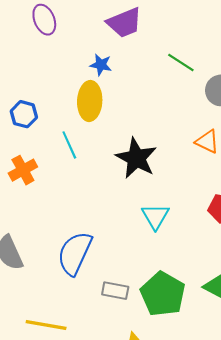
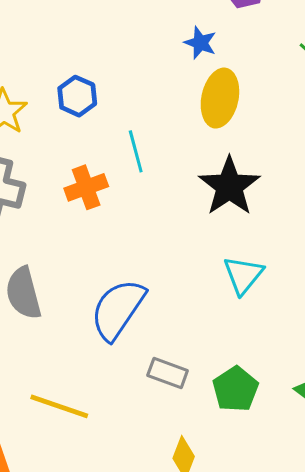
yellow ellipse: (90, 101) -> (220, 98), moved
orange cross: (23, 170) -> (86, 187), moved
green pentagon: (163, 294) -> (236, 389), size x0.7

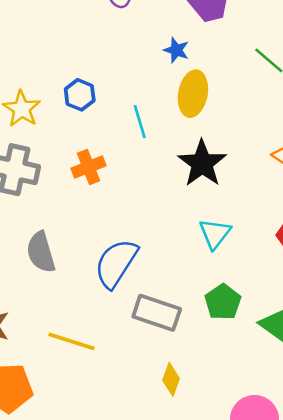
cyan line: (136, 151) -> (140, 122), moved
gray rectangle: (168, 373) -> (157, 313), size x1.5
green pentagon: (236, 389) -> (223, 302), moved

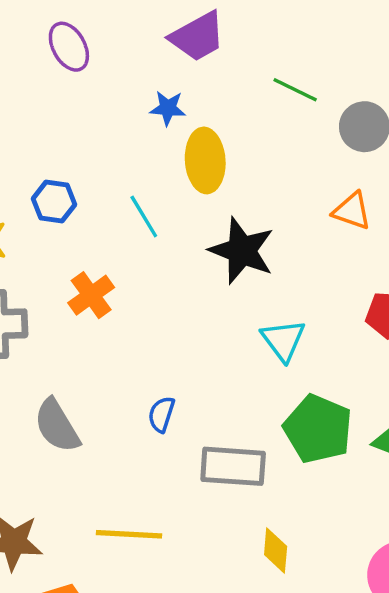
blue semicircle: (116, 263) -> (161, 414), size x0.5
green pentagon: (223, 302) -> (318, 429), size x1.4

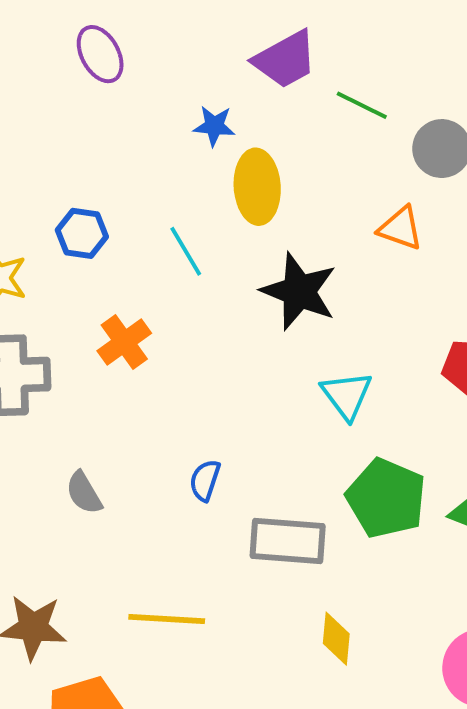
purple trapezoid: (198, 37) -> (285, 59), moved
orange triangle: (352, 211) -> (400, 228), moved
gray semicircle: (57, 426) -> (84, 493), size x0.7

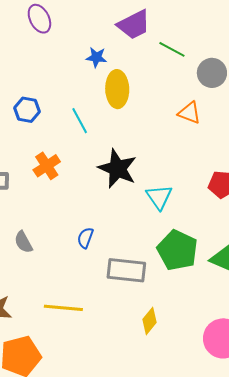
black star: (299, 291) -> (117, 169), moved
yellow diamond: (336, 639) -> (149, 321), turned 32

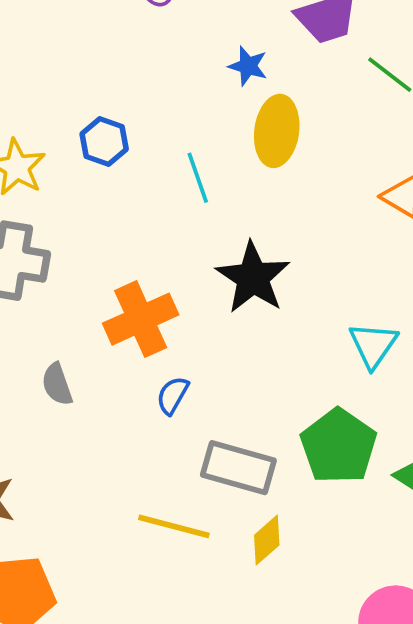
orange cross: (47, 166) -> (141, 319), moved, size x1.4
cyan triangle: (159, 197) -> (373, 345), moved
yellow line: (63, 308) -> (174, 526), moved
yellow diamond: (149, 321) -> (267, 540), moved

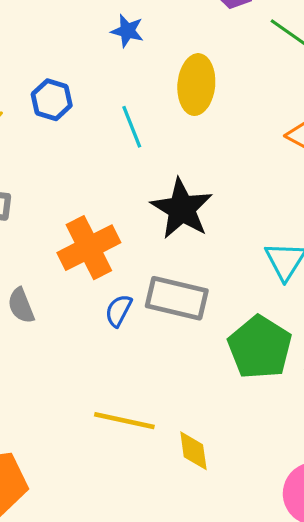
blue star: (248, 66) -> (127, 31), moved
gray rectangle: (238, 468) -> (177, 298), moved
yellow diamond: (267, 540) -> (193, 451), moved, turned -54

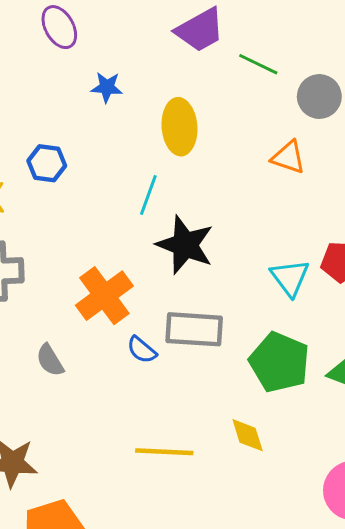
cyan line: (132, 127) -> (148, 195), moved, turned 51
blue semicircle: (119, 311) -> (142, 350), turned -68
yellow diamond: (193, 451) -> (248, 435), moved

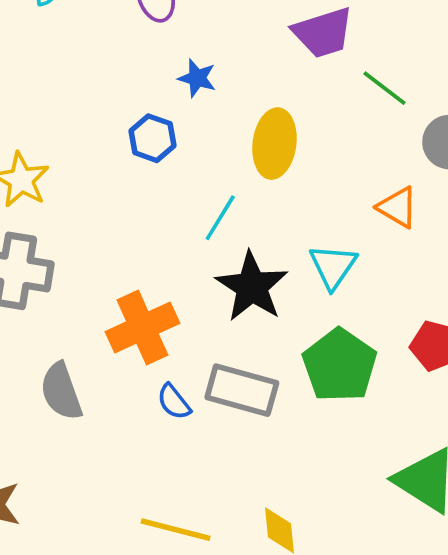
blue hexagon: (47, 163) -> (153, 138), moved
cyan triangle: (290, 278) -> (333, 266), moved
gray semicircle: (50, 360) -> (61, 391), size x1.4
green pentagon: (279, 362) -> (340, 365), moved

